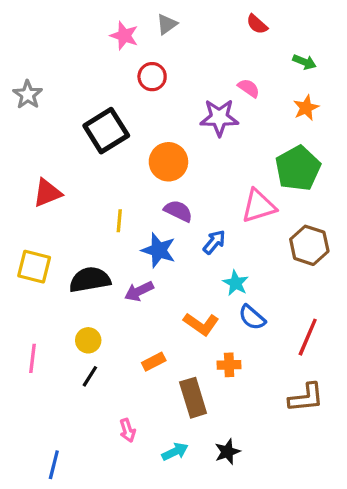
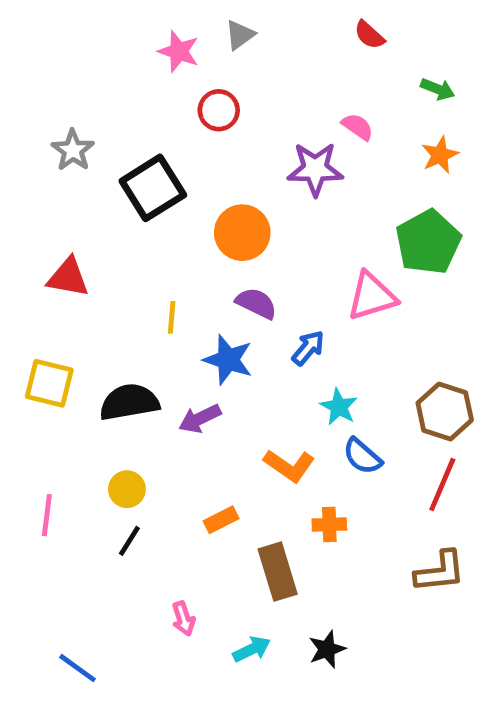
gray star: (28, 95) -> (73, 150), moved
red triangle: (47, 193) -> (68, 277), turned 32
brown hexagon: (309, 245) -> (445, 412), moved
blue line: (54, 465) -> (77, 668), turned -68

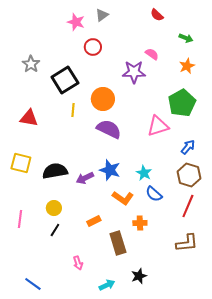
purple semicircle: (256, 303) -> (109, 129), size x1.4
yellow line: (172, 317) -> (73, 110), moved
blue arrow: (308, 348) -> (188, 147), moved
blue star: (228, 360) -> (110, 170), moved
cyan arrow: (252, 649) -> (107, 285), moved

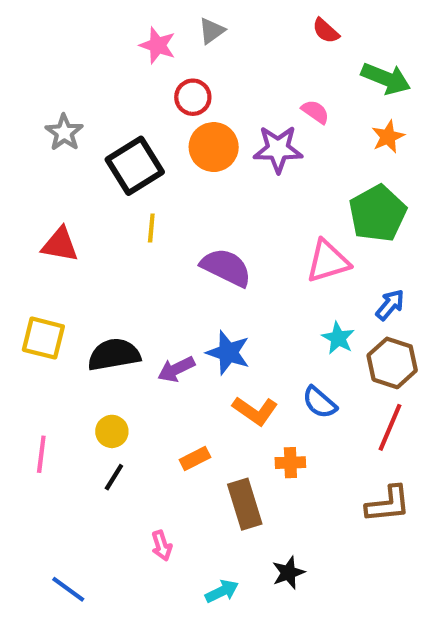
green arrow: (186, 38) -> (386, 79), size x1.6
orange circle: (103, 99) -> (214, 147), moved
cyan star: (144, 173) -> (338, 338), moved

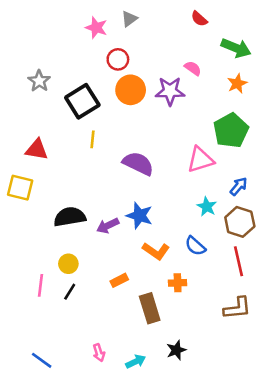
yellow square: (43, 338) -> (20, 188), moved
red line: (390, 427) -> (239, 261), turned -36
pink line: (41, 454) -> (40, 285), moved
pink arrow: (162, 546) -> (99, 353), moved

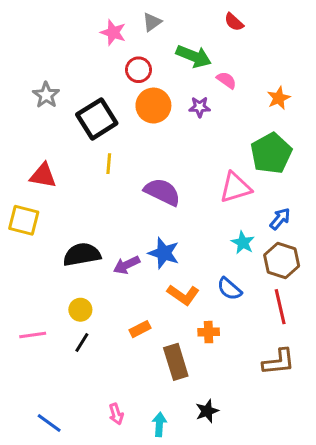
green arrow: (236, 48) -> (194, 56), moved
purple star: (170, 91) -> (200, 107), size x0.6
pink line: (40, 285) -> (33, 335), moved, turned 75
cyan arrow: (136, 362) -> (159, 424), turned -60

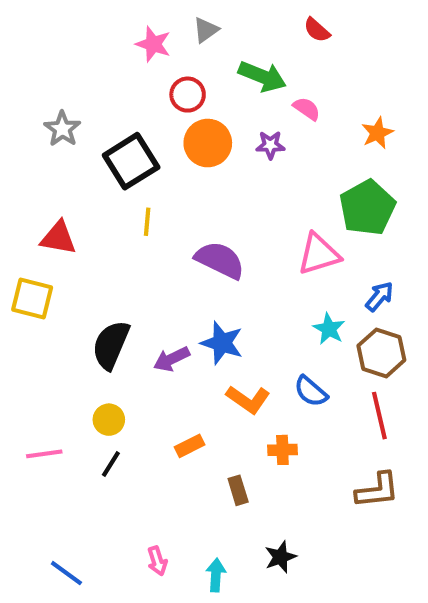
black semicircle: (82, 255) -> (111, 345), turned -57
brown rectangle: (176, 362) -> (238, 490), size x0.6

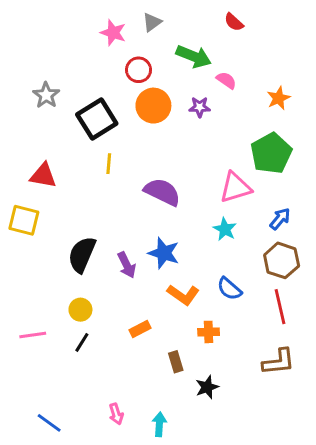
cyan star: (329, 329) -> (225, 229), moved
purple arrow: (171, 359) -> (127, 265), turned -90
black star: (280, 557) -> (207, 387), moved

